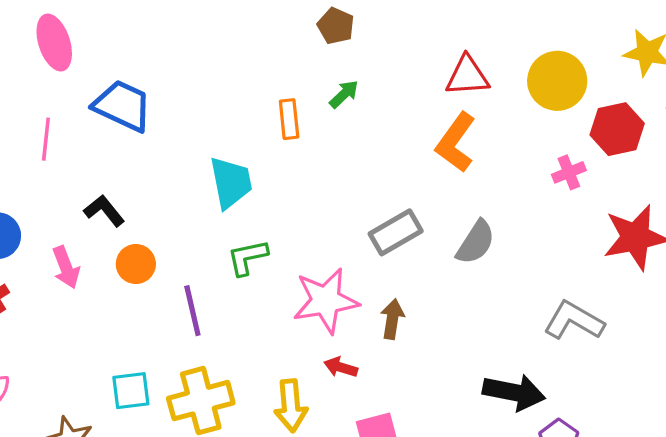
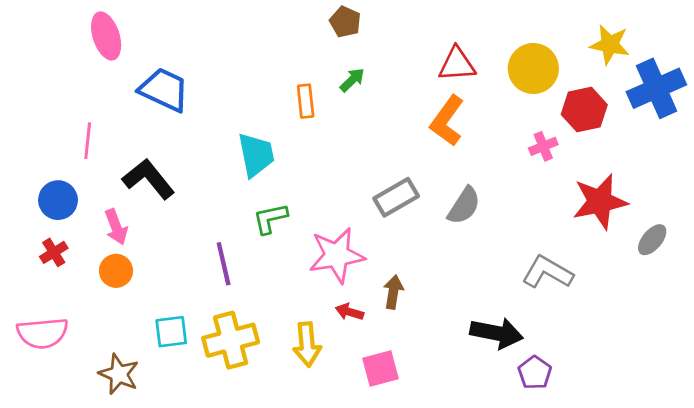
pink line: (46, 139) -> (88, 141), moved
black L-shape: (104, 211) -> (149, 179), size x1.5
orange circle: (136, 264) -> (116, 271), moved
brown arrow: (392, 319) -> (393, 292), moved

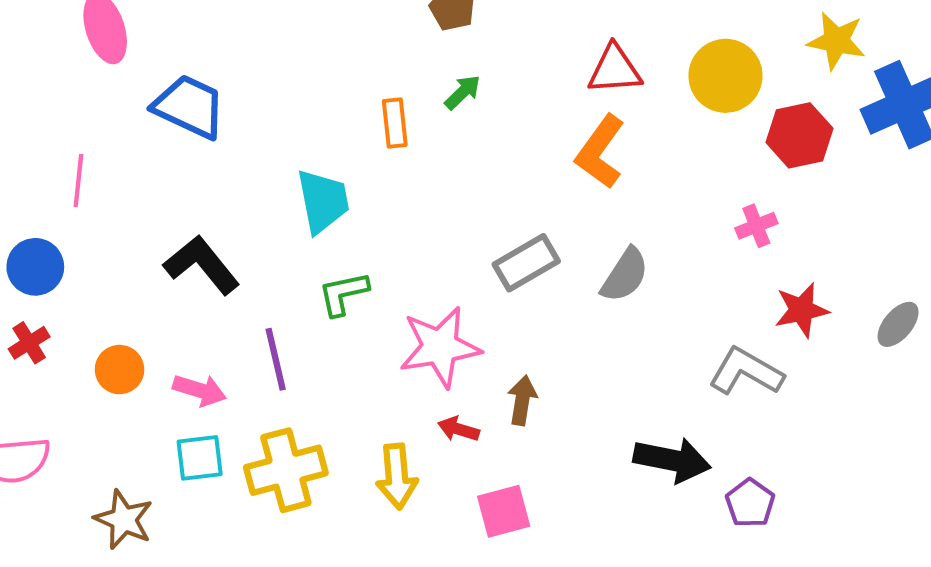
pink cross: (543, 146) -> (756, 226), moved
black L-shape: (149, 179) -> (202, 265), moved
red star: (600, 201) -> (802, 310), moved, size x0.7
pink arrow: (116, 227) -> (200, 390), moved, turned -52
purple pentagon: (535, 373) -> (750, 503), moved

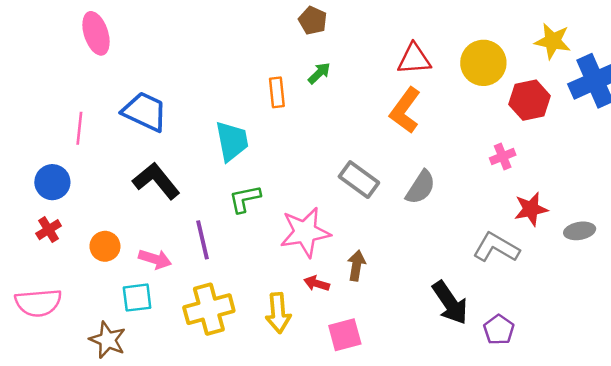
blue trapezoid: (189, 107) -> (145, 112), moved
gray rectangle: (526, 263) -> (359, 180), turned 66
gray ellipse: (898, 324) -> (580, 231), moved, turned 40
cyan square: (200, 458) -> (137, 298), moved
black arrow: (672, 460) -> (450, 303), turned 45

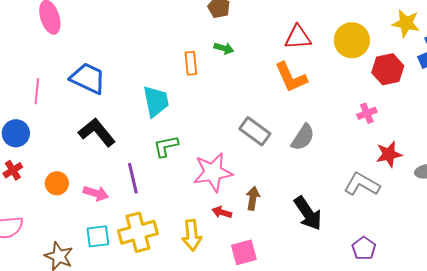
green arrow: (319, 73) -> (224, 48), turned 60
orange L-shape: (405, 110) -> (291, 77), turned -60
cyan square: (137, 298) -> (98, 236), moved
black arrow: (450, 303) -> (308, 213), moved

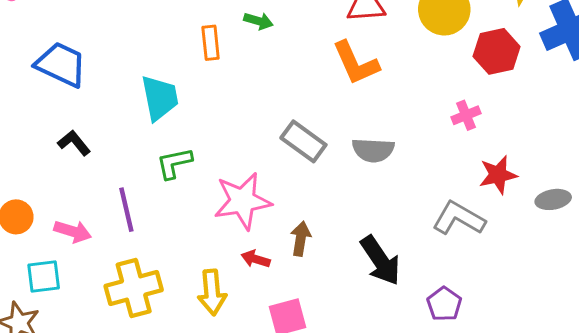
black L-shape: (97, 132) -> (74, 143), size x0.6
gray semicircle: (303, 137) -> (373, 150), turned 60
cyan square: (98, 236) -> (44, 276), moved
purple pentagon: (364, 248) -> (444, 304), moved

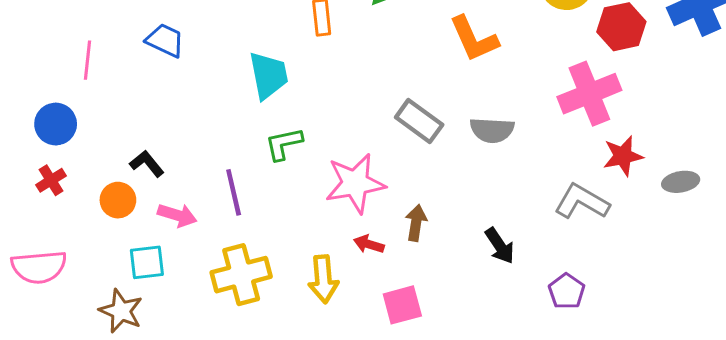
blue trapezoid: (61, 64) -> (165, 40), size x0.7
pink cross: (466, 115) -> (589, 94), size x2.0
black L-shape: (74, 143) -> (147, 164), moved
black arrow: (380, 260) -> (500, 246), size x0.7

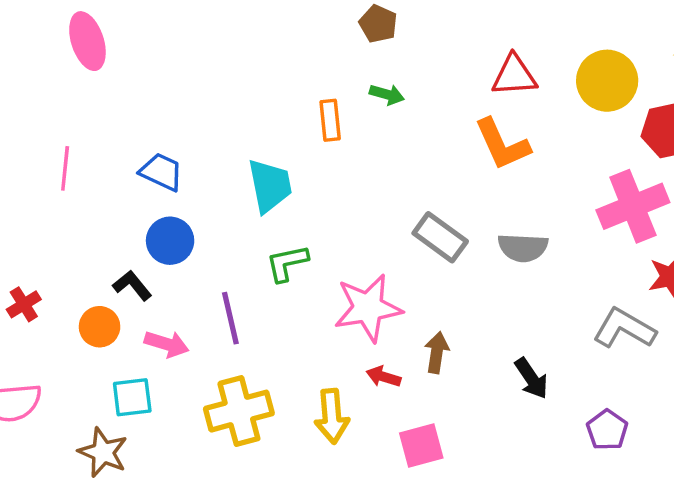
blue trapezoid: (165, 40) -> (161, 172), moved
blue circle: (56, 124) -> (170, 241), moved

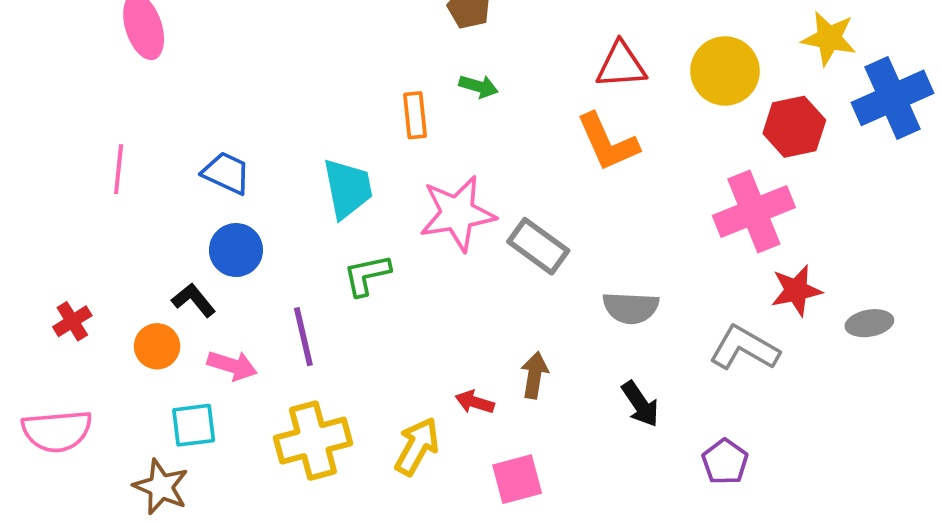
gray semicircle: (523, 248) -> (631, 308), moved
pink star: (368, 308) -> (457, 213), moved
yellow arrow: (332, 416) -> (417, 446), turned -146

